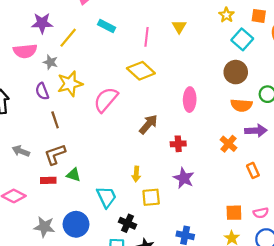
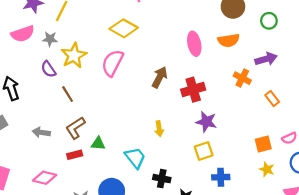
yellow diamond: (141, 71) -> (124, 28), moved
orange semicircle: (241, 105) -> (229, 40), moved
red cross: (178, 144) -> (193, 90), size x1.5
yellow square: (151, 197) -> (204, 151), moved

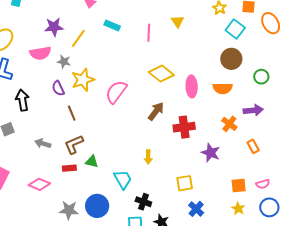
yellow diamond: (124, 28) -> (161, 74), moved
purple star: (206, 122) -> (211, 153), moved
blue cross: (221, 177) -> (196, 209), turned 35

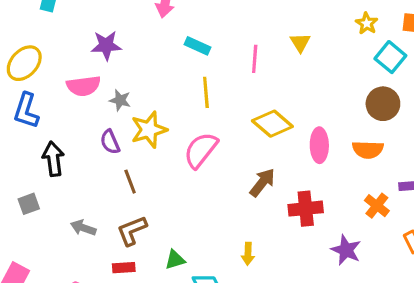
yellow line: (78, 38) -> (206, 92), moved, turned -42
green triangle: (92, 161) -> (175, 260), moved, turned -32

